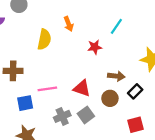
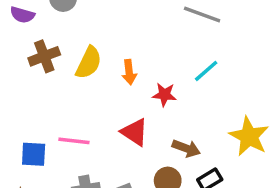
orange arrow: (69, 24) -> (129, 72), moved
brown cross: (13, 71) -> (44, 56), moved, turned -36
red triangle: (82, 88) -> (135, 132), moved

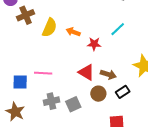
brown cross: (44, 56) -> (26, 15), moved
orange arrow: (129, 72) -> (73, 32), turned 120
red triangle: (135, 132) -> (86, 72), moved

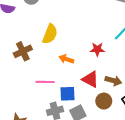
brown cross: (26, 15) -> (23, 51), moved
orange arrow: (73, 32) -> (66, 59), moved
blue square: (20, 82) -> (68, 94), moved

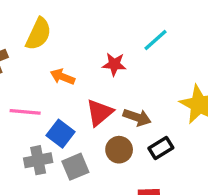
red triangle: (90, 79) -> (100, 113), turned 48
blue square: (68, 94) -> (61, 134), turned 35

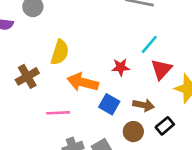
orange arrow: (62, 77) -> (83, 82), size x1.6
red triangle: (100, 113) -> (161, 69), moved
blue square: (61, 134) -> (109, 104), moved

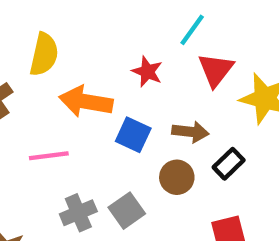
red star: (121, 67) -> (147, 72), turned 30

